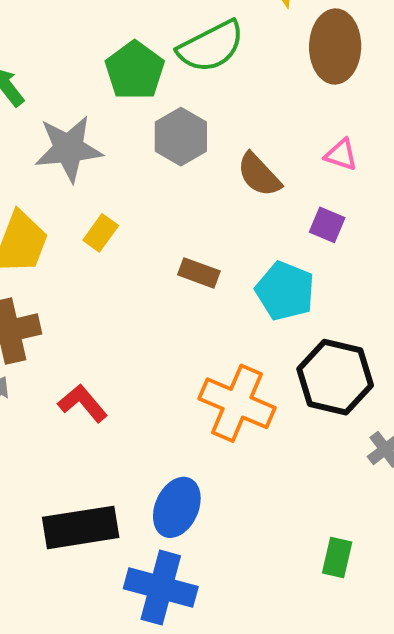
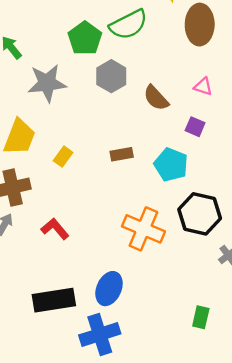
yellow rectangle: (101, 233) -> (63, 157), moved
brown rectangle: (199, 273) -> (122, 154), turned -30
blue cross: (161, 588) -> (100, 334), turned -33

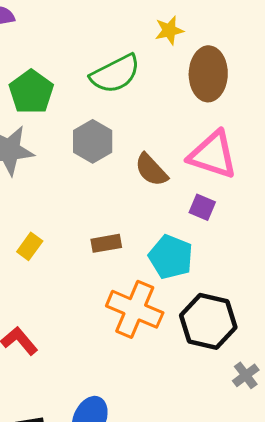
green pentagon: (85, 38) -> (31, 92), moved
pink triangle: (203, 87) -> (213, 155), size x2.0
orange cross: (143, 229) -> (135, 309), moved

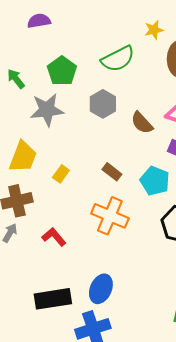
brown rectangle: (106, 243) -> (112, 172), turned 48
orange cross: (135, 309) -> (110, 216), moved

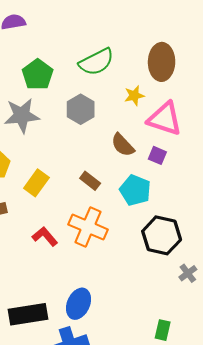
yellow star: (154, 30) -> (134, 96), moved
brown semicircle: (142, 123) -> (123, 145), moved
yellow rectangle: (61, 174) -> (36, 183), size x1.4
red L-shape: (54, 237) -> (45, 236), moved

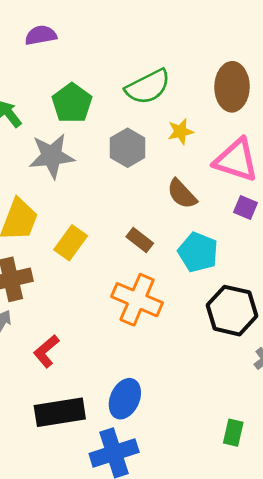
yellow star: (134, 96) -> (180, 132), moved
purple square: (157, 155) -> (246, 207), moved
red L-shape: (45, 236) -> (46, 351), moved, turned -90

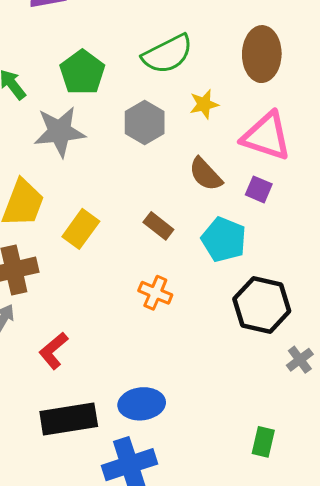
purple square: (246, 207) -> (259, 189), moved
orange cross: (137, 300) -> (155, 293), size x0.6
blue ellipse: (125, 399) -> (142, 404), turned 60

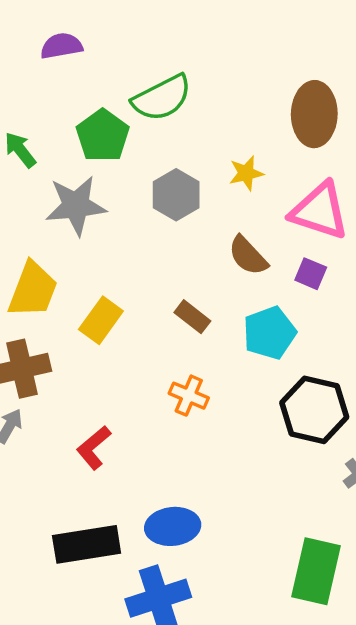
green semicircle: (168, 54) -> (162, 98), moved
cyan pentagon: (224, 240) -> (269, 333), turned 30
red L-shape: (53, 351) -> (94, 448), moved
green rectangle: (263, 442) -> (316, 571), size x1.8

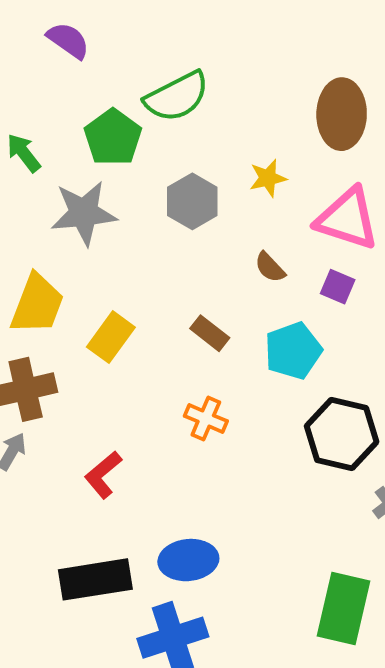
purple semicircle: (61, 46) -> (68, 40), turned 45
brown semicircle: (248, 256) -> (270, 267), size x0.7

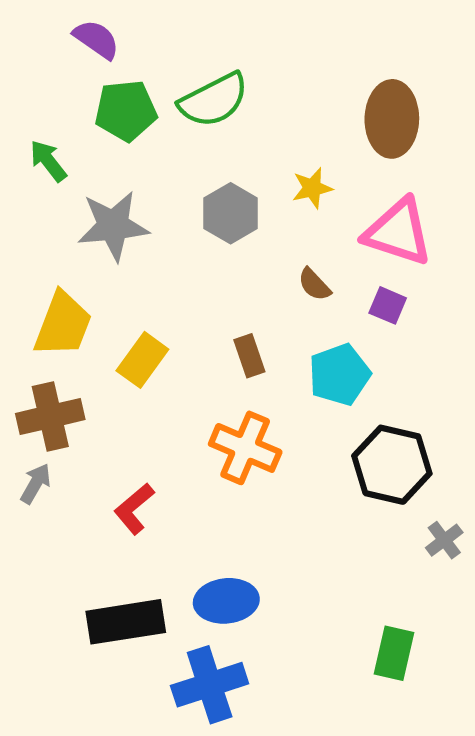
green pentagon: (113, 137) -> (126, 111), moved, turned 30
brown rectangle: (210, 333) -> (249, 356), turned 33
orange cross: (206, 418) -> (245, 448), size x1.5
green rectangle: (343, 608) -> (394, 653), size x0.7

